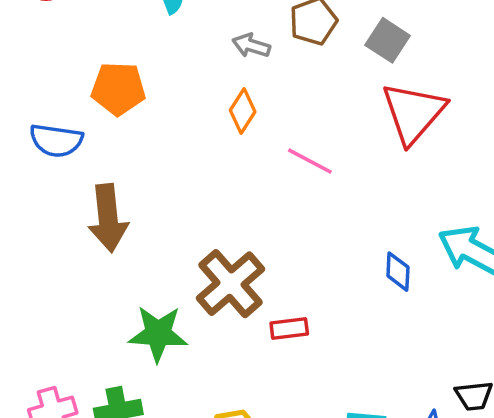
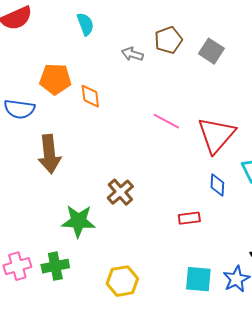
orange diamond: (243, 111) -> (90, 96), moved, turned -40
red triangle: (413, 113) -> (216, 135), moved
brown cross: (231, 284) -> (120, 192), size x0.7
red rectangle: (289, 329) -> (189, 218), moved

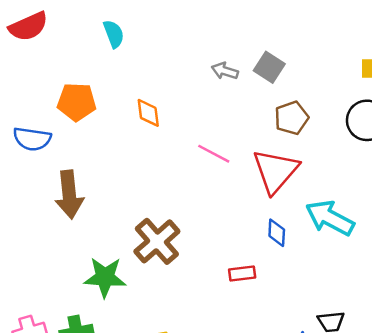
brown pentagon: (168, 40) -> (292, 118), moved
gray arrow: (132, 54) -> (225, 71), moved
orange diamond: (90, 96) -> (148, 113), moved
brown cross: (120, 192) -> (157, 241), size x1.4

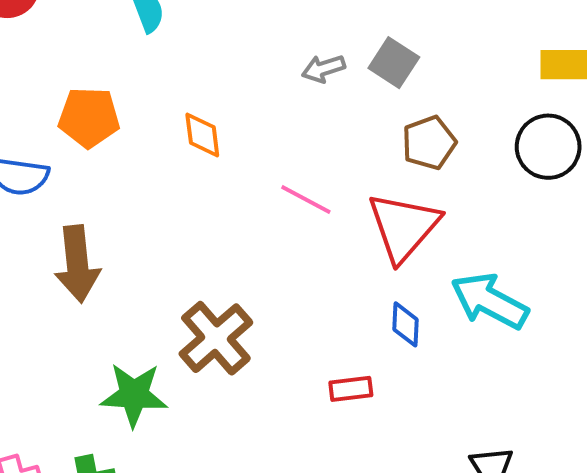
gray arrow: (225, 71) -> (323, 69), turned -35

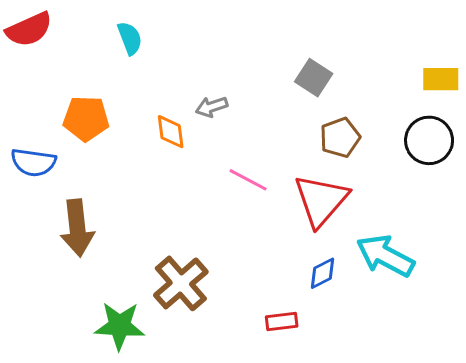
gray arrow: (323, 69) -> (212, 107), moved
blue diamond: (405, 324) -> (322, 273), turned 60

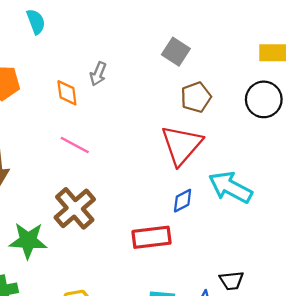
gray arrow: (212, 107) -> (98, 74), turned -50
pink line: (248, 180) -> (75, 145), moved
red rectangle: (282, 321) -> (151, 237), size x1.6

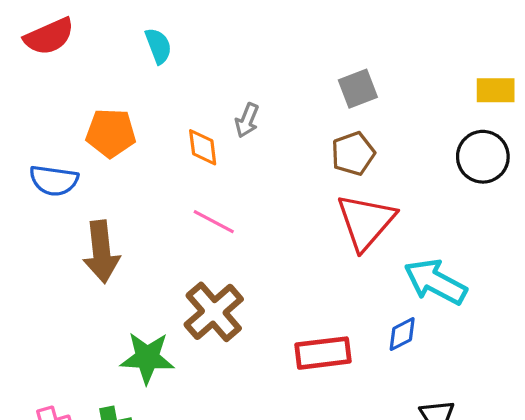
gray square: (176, 52) -> (358, 89), turned 36
brown pentagon: (196, 97) -> (353, 154), moved
blue diamond: (183, 201) -> (402, 334), moved

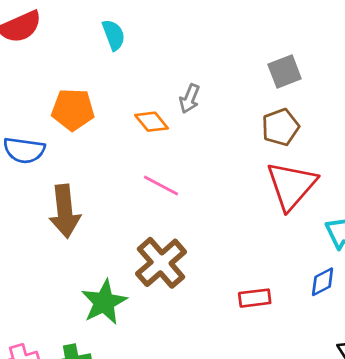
orange diamond: (203, 147) -> (152, 122), turned -32
red rectangle: (323, 353) -> (255, 298), size x0.7
green star: (147, 358) -> (104, 302), turned -30

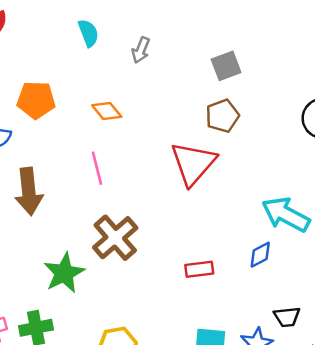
cyan semicircle: (114, 35) -> (88, 33), moved
gray arrow: (190, 99) -> (141, 50), moved
pink line: (161, 185) -> (97, 168), moved, turned 48
red triangle: (291, 185) -> (193, 163), moved

